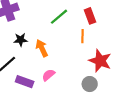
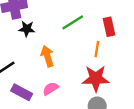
black star: (21, 40) -> (27, 29), moved
red star: (100, 61) -> (96, 79), moved, turned -30

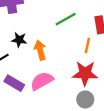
black star: (27, 29) -> (19, 40), moved
pink semicircle: (51, 89) -> (42, 81), size x1.5

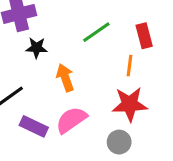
black star: (19, 40) -> (37, 48), moved
gray circle: (85, 99) -> (119, 142), moved

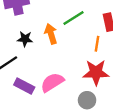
black star: (37, 48) -> (25, 39), moved
orange arrow: (65, 78) -> (51, 34), moved

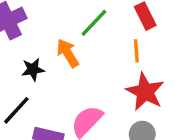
red star: (96, 72) -> (145, 92), turned -30

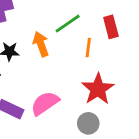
orange line: (136, 51) -> (88, 48), moved

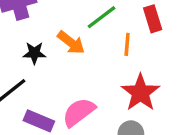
orange arrow: (41, 44) -> (71, 43), turned 150

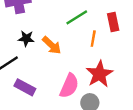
orange arrow: (71, 43) -> (52, 45), moved
pink semicircle: (79, 112) -> (69, 86), moved, turned 145

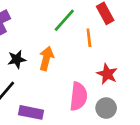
orange arrow: (52, 45) -> (46, 58), turned -102
red star: (99, 74) -> (107, 74), size x0.7

